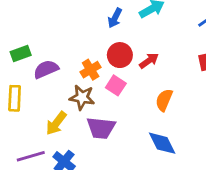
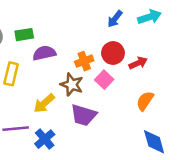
blue diamond: (162, 143) -> (154, 142), moved

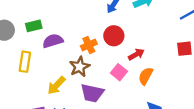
red arrow: (138, 63) -> (136, 54), moved
pink square: (104, 80) -> (119, 72), moved
brown star: (72, 85) -> (80, 67), turned 30

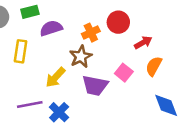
pink square: (119, 72) -> (124, 73), moved

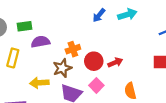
red circle: (118, 22) -> (94, 61), moved
orange semicircle: (154, 66) -> (130, 91), moved, turned -49
yellow arrow: (55, 77) -> (39, 83), turned 36

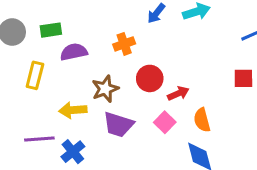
orange cross: (73, 49) -> (124, 44), moved
red arrow: (115, 62) -> (178, 93), moved
pink square: (96, 85) -> (165, 122), moved

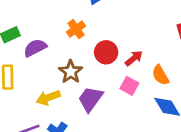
purple trapezoid: (118, 125) -> (90, 99), turned 124

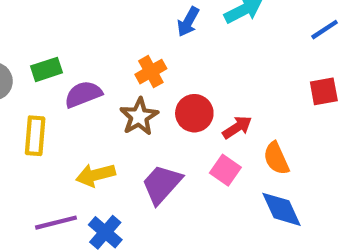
brown star: (71, 72) -> (139, 117), moved

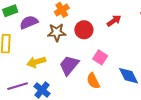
brown star: (139, 117) -> (57, 32), turned 30
red arrow: (237, 127) -> (114, 21), moved
orange semicircle: (276, 158) -> (93, 81), moved

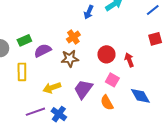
red arrow: (114, 21) -> (129, 60), moved, turned -72
red circle: (84, 30) -> (106, 54), moved

